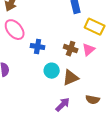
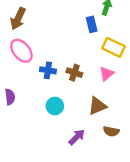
brown cross: (71, 49) -> (74, 73), moved
cyan circle: (52, 71) -> (55, 106), moved
brown triangle: (71, 78) -> (97, 106), moved

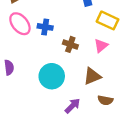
blue cross: (48, 70) -> (45, 27), moved
cyan circle: (55, 106) -> (52, 76), size x1.5

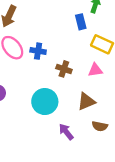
pink triangle: (101, 46) -> (95, 70), turned 32
purple arrow: (72, 106) -> (66, 132), turned -84

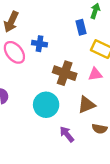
blue cross: (38, 51) -> (40, 44), moved
brown cross: (64, 69) -> (65, 73), size x1.5

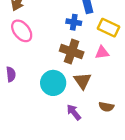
blue cross: (40, 44) -> (74, 22), moved
brown triangle: (86, 105) -> (82, 81), moved, turned -42

